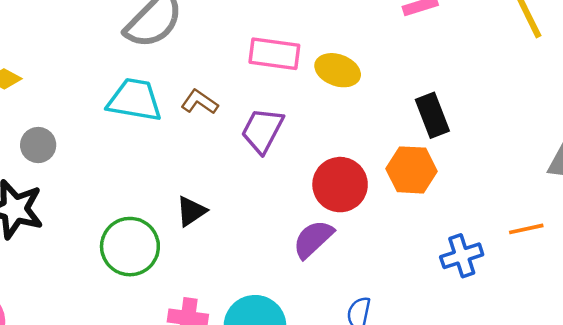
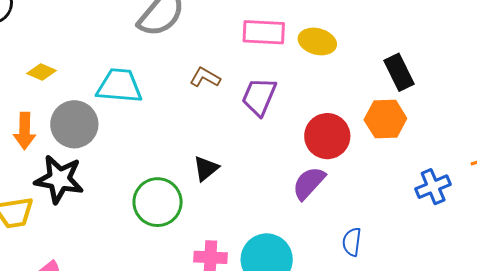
cyan trapezoid: (135, 100) -> (119, 86), moved
gray circle: (38, 145) -> (74, 124), size x1.6

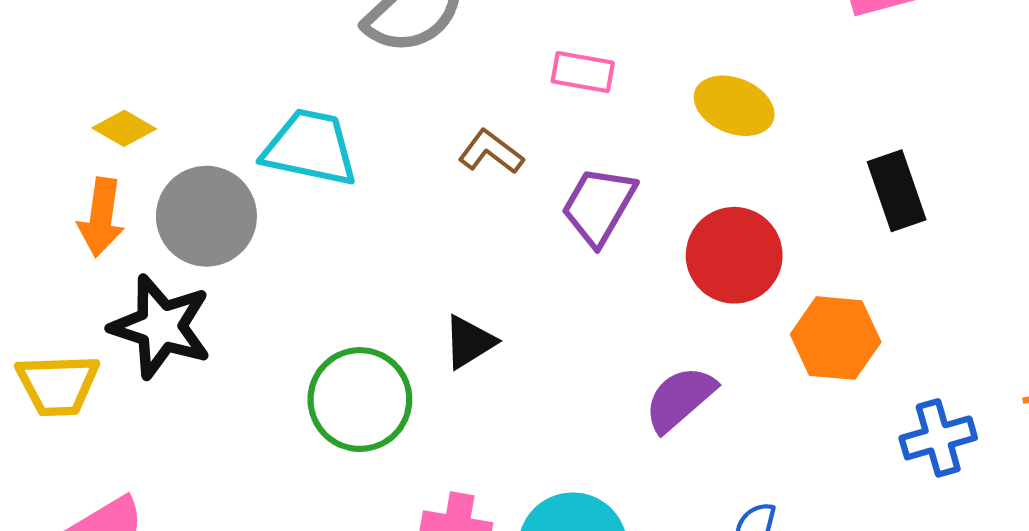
pink rectangle: (264, 32) -> (583, 72), moved, size x0.7
yellow diamond: (42, 72) -> (124, 128), moved
orange hexagon: (385, 119) -> (836, 338), moved
red circle: (327, 136) -> (734, 255), moved

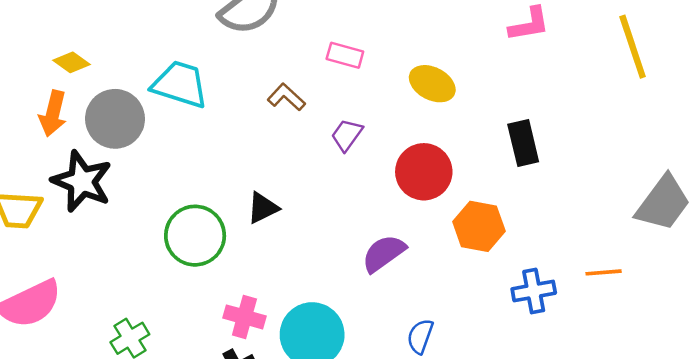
purple trapezoid: (599, 206) -> (347, 135), size x0.7

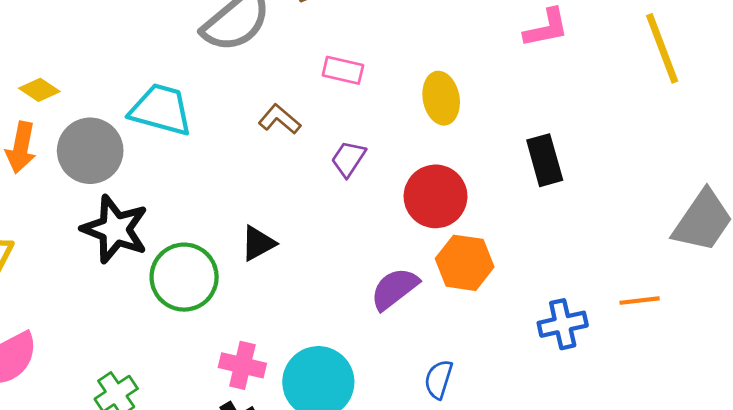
yellow ellipse: (432, 84) -> (441, 98), turned 54
black star: (82, 181) -> (115, 229), moved
orange hexagon: (479, 226) -> (465, 263), moved

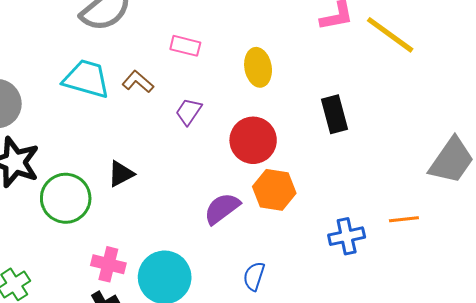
yellow line: (662, 48) -> (390, 35), moved, turned -34
cyan trapezoid: (161, 110) -> (86, 79), moved

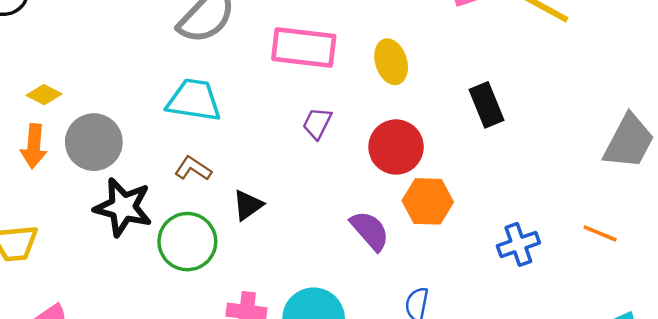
pink rectangle: (185, 46) -> (304, 47), size x1.8
brown L-shape: (138, 82) -> (193, 168), moved
purple semicircle: (222, 209) -> (370, 231), turned 93
orange line: (404, 219) -> (600, 233), moved, turned 36

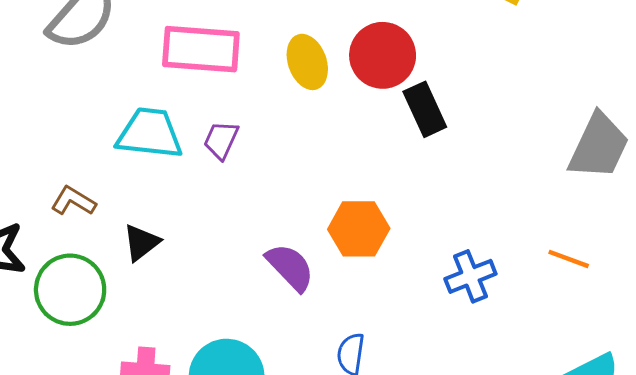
cyan trapezoid: (194, 100) -> (150, 133), moved
red circle: (396, 147) -> (383, 55), moved

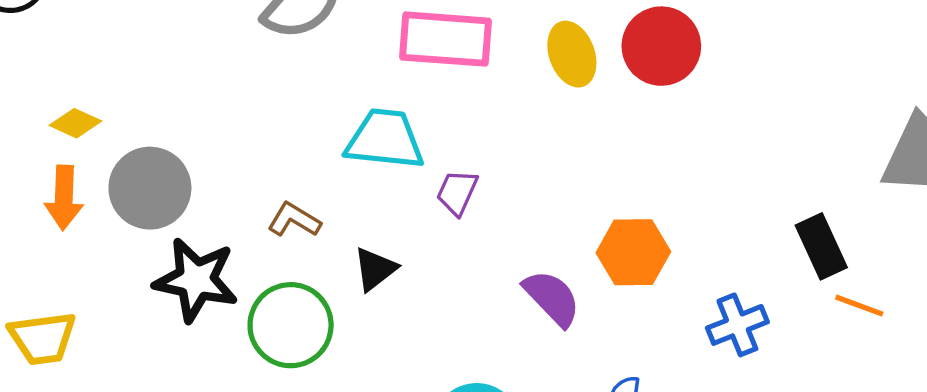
black rectangle: (425, 109) -> (821, 246), moved
purple trapezoid: (221, 140) -> (457, 192), moved
orange line: (569, 259) -> (859, 306), moved
blue cross: (470, 276) -> (737, 325), moved

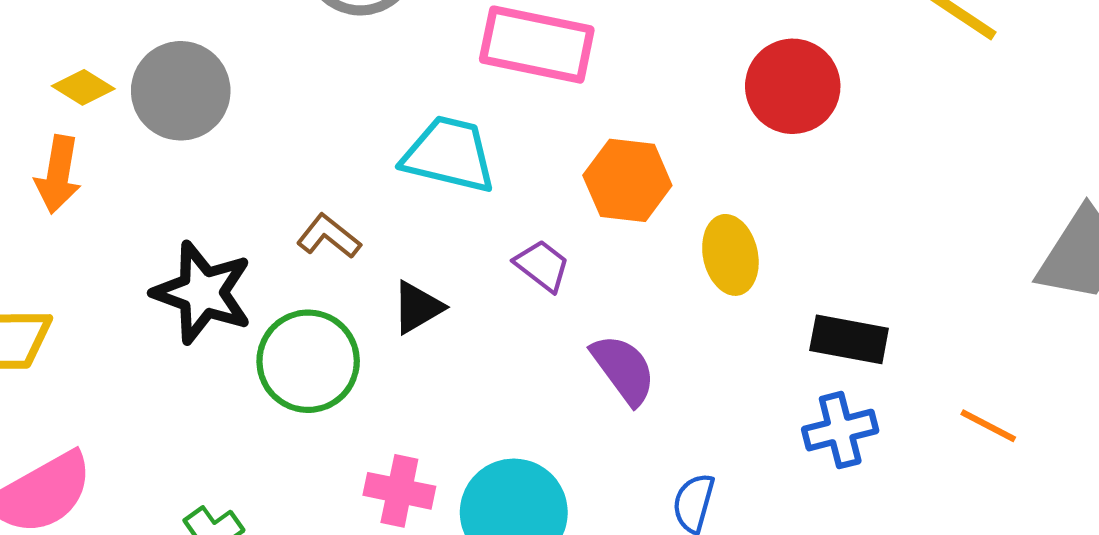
yellow ellipse: (572, 54) -> (730, 255), moved
gray circle: (150, 188) -> (181, 91), moved
purple trapezoid: (457, 192) -> (542, 266), moved, turned 96
black rectangle: (821, 246) -> (849, 339), moved, turned -62
orange hexagon: (633, 252) -> (627, 180), moved

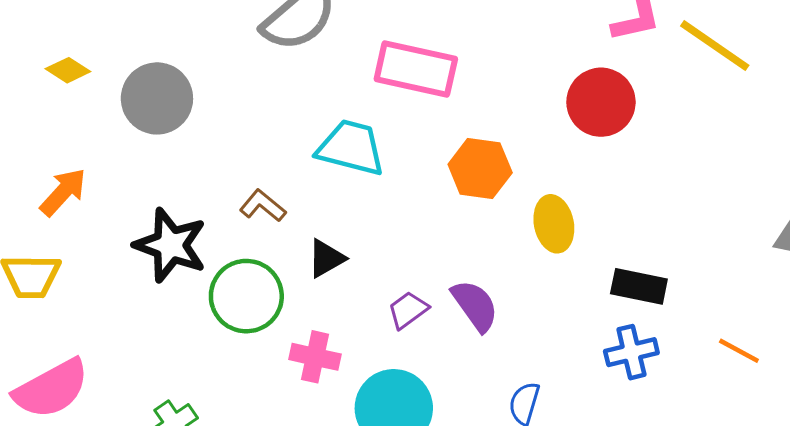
yellow diamond: (83, 87) -> (68, 70), moved
orange arrow: (58, 174) -> (63, 192), moved, turned -148
purple trapezoid: (542, 266) -> (408, 310), moved, turned -75
pink cross: (399, 491) -> (315, 357), moved

